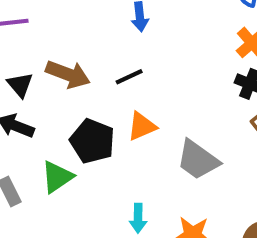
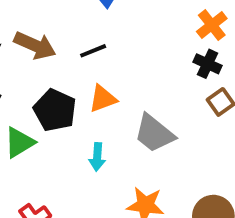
cyan arrow: (138, 218) -> (97, 157), moved

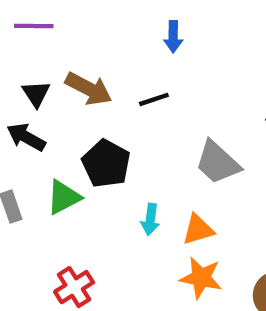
orange triangle: (103, 99) -> (198, 230), moved
gray trapezoid: (154, 133) -> (218, 162), moved

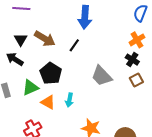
blue arrow: (173, 37) -> (85, 17), size x1.6
black line: (154, 99) -> (74, 45), turned -40
orange triangle: (198, 230) -> (48, 102), moved, turned 42

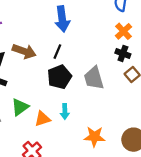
black pentagon: (51, 73) -> (59, 77), moved, turned 30
gray trapezoid: (102, 76) -> (94, 78), turned 40
orange triangle: (48, 102) -> (42, 119), turned -35

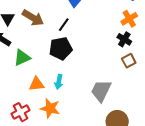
gray trapezoid: (94, 78) -> (101, 91), moved, turned 30
green triangle: (20, 107) -> (22, 58), moved
orange star: (94, 137) -> (50, 108), moved

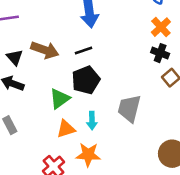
black line: (64, 25) -> (84, 51), turned 48
green triangle: (22, 58) -> (60, 99), moved
gray trapezoid: (101, 91) -> (129, 108), moved

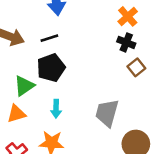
gray trapezoid: (129, 108) -> (107, 113), moved
orange triangle: (66, 129) -> (16, 114), moved

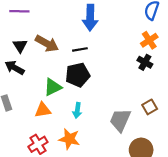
brown square: (136, 67) -> (150, 107), moved

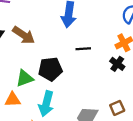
black line: (80, 49) -> (83, 49), moved
cyan arrow: (77, 110) -> (46, 104), size x1.6

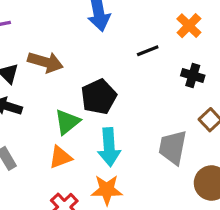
black line: (83, 49) -> (148, 51), moved
black cross: (117, 64) -> (193, 75), moved

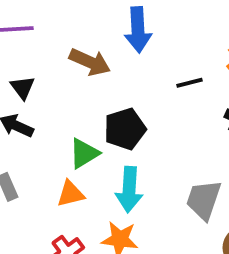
brown arrow: (45, 62) -> (90, 62), moved

